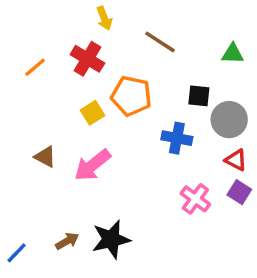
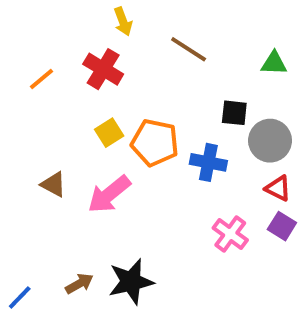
orange pentagon: (131, 96) -> (155, 143), moved

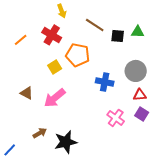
black square: (234, 113) -> (118, 36), moved
orange pentagon: (155, 143) -> (78, 55), moved
red triangle: (278, 188) -> (140, 95), turned -32
brown arrow: (79, 284) -> (40, 133), moved

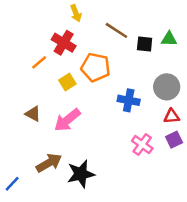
orange line: (21, 40) -> (39, 62), moved
purple square: (142, 114) -> (174, 140), turned 32
brown arrow: (40, 133) -> (49, 163), size x1.5

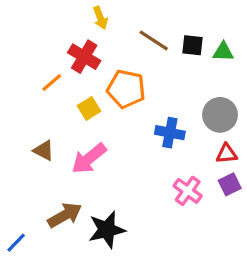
black square: (145, 44) -> (193, 45), moved

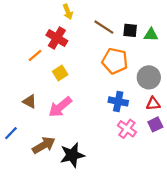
orange pentagon: (126, 89) -> (115, 61), moved
blue cross: (170, 133) -> (118, 101), moved
blue line: (16, 243) -> (11, 133), moved

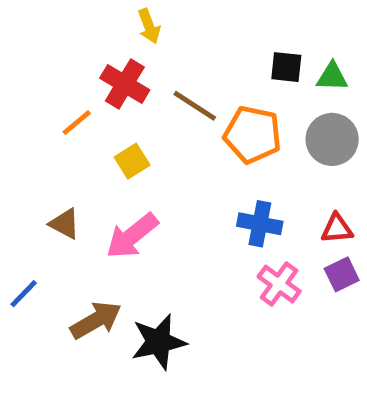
brown line: (104, 27) -> (195, 106), moved
gray circle: (149, 77) -> (332, 139), moved

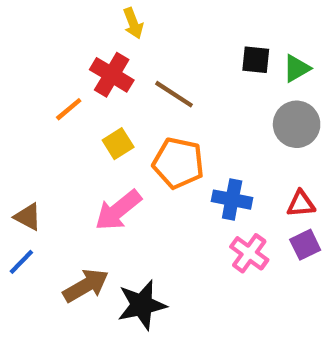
green triangle: (332, 77) -> (297, 68), turned -32
orange pentagon: (253, 135) -> (178, 163), moved
brown triangle: (65, 224) -> (28, 217), moved

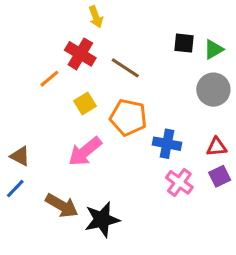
brown arrow: (86, 286) -> (62, 206), turned 60

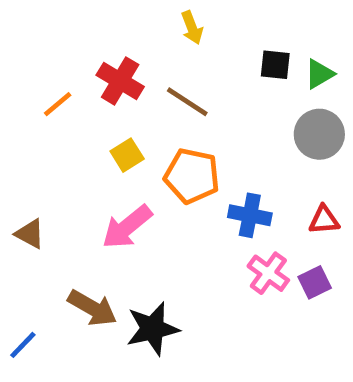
yellow arrow: (96, 17) -> (192, 28), moved
orange line: (49, 79) -> (58, 104), moved
purple square: (220, 176) -> (315, 282), moved
blue line: (15, 189) -> (23, 345), moved

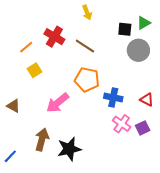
green triangle: (319, 74) -> (144, 23), moved
gray circle: (319, 134) -> (138, 50), moved
yellow square: (127, 155) -> (35, 70), moved
red triangle: (324, 220) -> (147, 100), turned 32
brown arrow: (92, 308) -> (42, 139), turned -105

